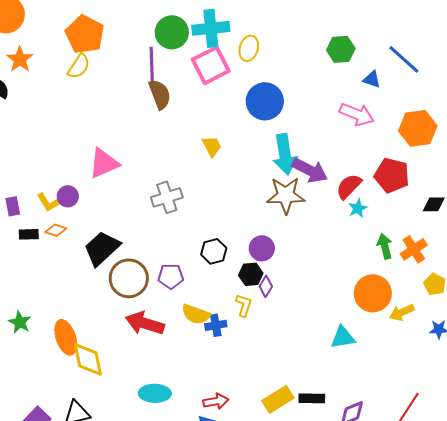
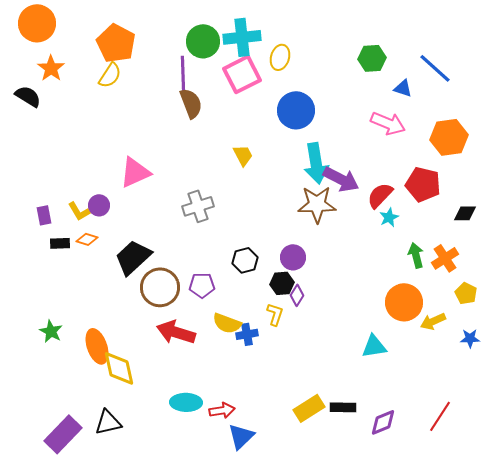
red arrow: (216, 401) -> (222, 410), moved

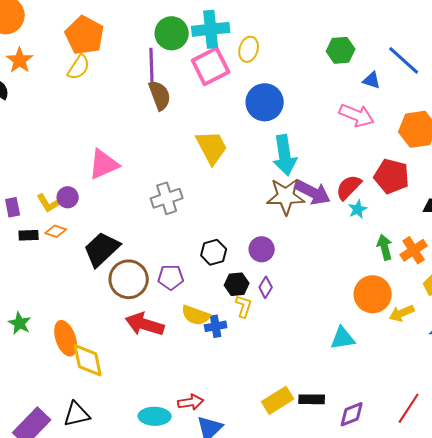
yellow trapezoid: (243, 155) -> (212, 147), size x1.6
purple arrow: (341, 179) -> (313, 192), moved
black hexagon: (282, 283) -> (237, 284), moved
cyan ellipse: (186, 402) -> (155, 416), moved

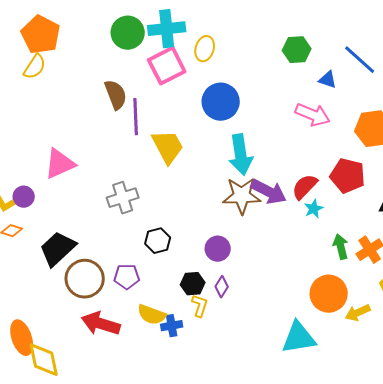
purple line: (152, 66) -> (136, 117), moved
black hexagon: (214, 252) -> (158, 241), moved
cyan triangle: (343, 338) -> (299, 338), size x1.4

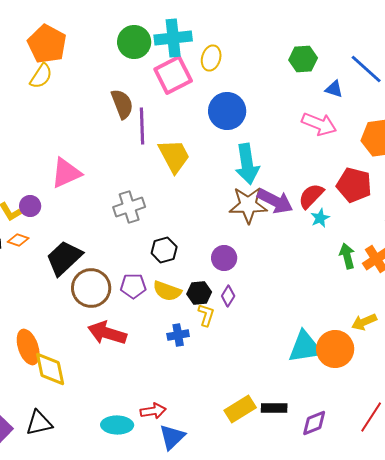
orange circle: (329, 294) -> (335, 349), moved
yellow semicircle: (152, 315) -> (167, 291), moved

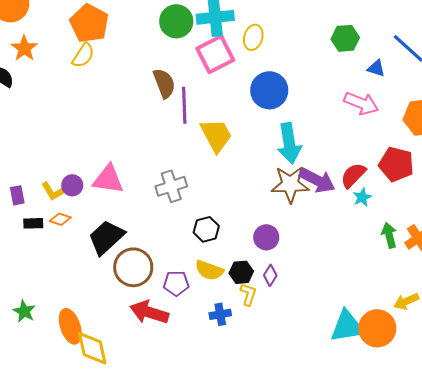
pink triangle: (66, 173) -> (108, 179), moved, turned 32
purple pentagon: (133, 286) -> (176, 283), moved

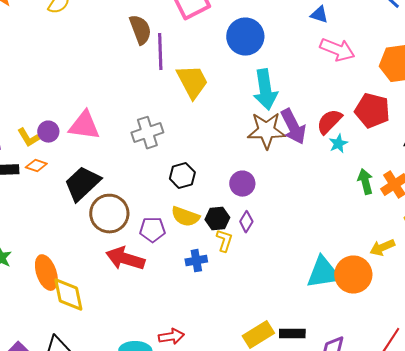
blue triangle: (376, 68) -> (319, 15), moved
purple arrow: (317, 180) -> (293, 127), turned 36

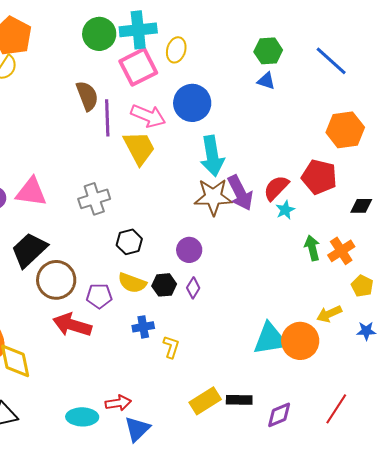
pink arrow: (337, 50) -> (148, 116), moved
yellow L-shape: (224, 241) -> (171, 347), moved

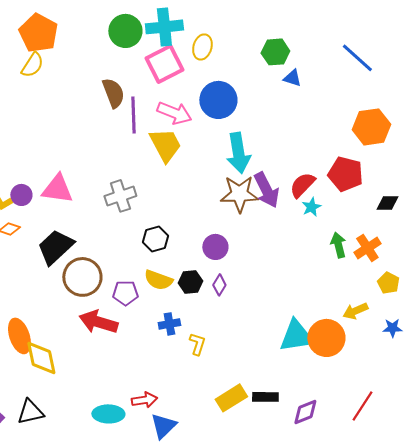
green hexagon: (268, 51) -> (275, 52), moved

